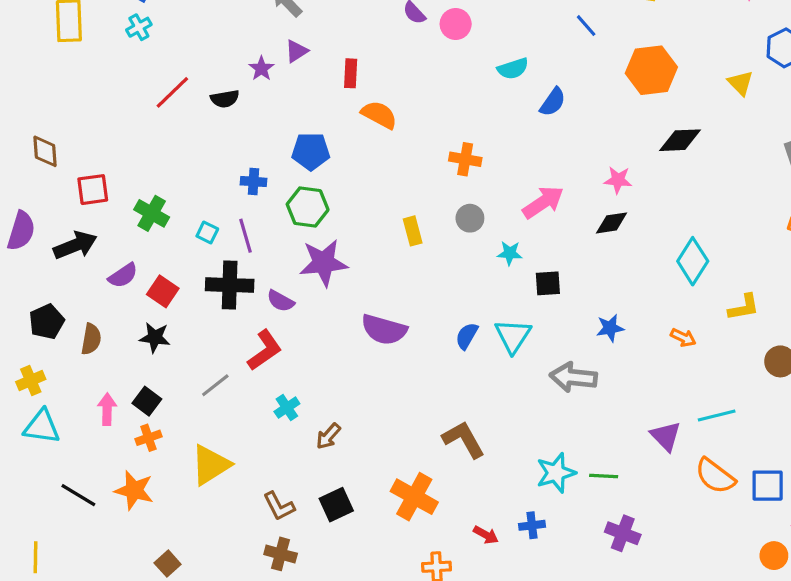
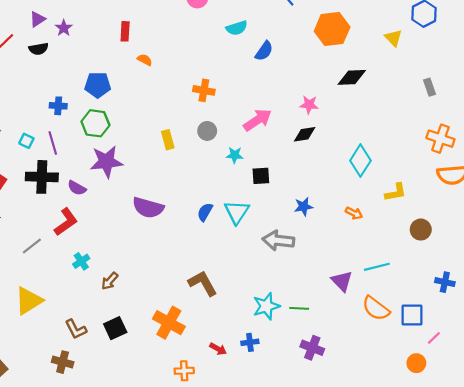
purple triangle: (296, 51) -> (37, 19), moved
orange semicircle: (379, 115) -> (145, 60), size x0.6
brown cross: (281, 554) -> (63, 362), moved

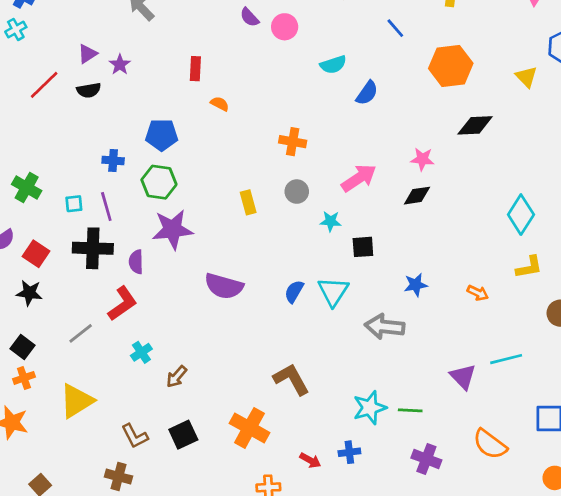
cyan square: (26, 141) -> (74, 204), turned -32
cyan diamond: (360, 161) -> (521, 215), moved
purple semicircle: (77, 188) -> (136, 262), turned 60
orange semicircle: (376, 308) -> (490, 444), moved

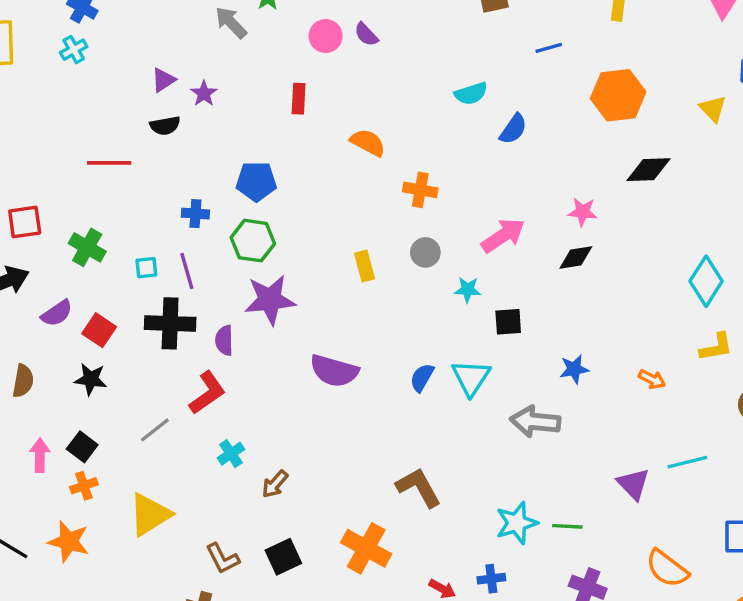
pink circle: (285, 27) -> (326, 36), moved
blue line: (395, 28) -> (549, 48), turned -65
red line: (44, 85) -> (109, 163), moved, turned 44
orange semicircle: (220, 104) -> (368, 143), moved, size x1.5

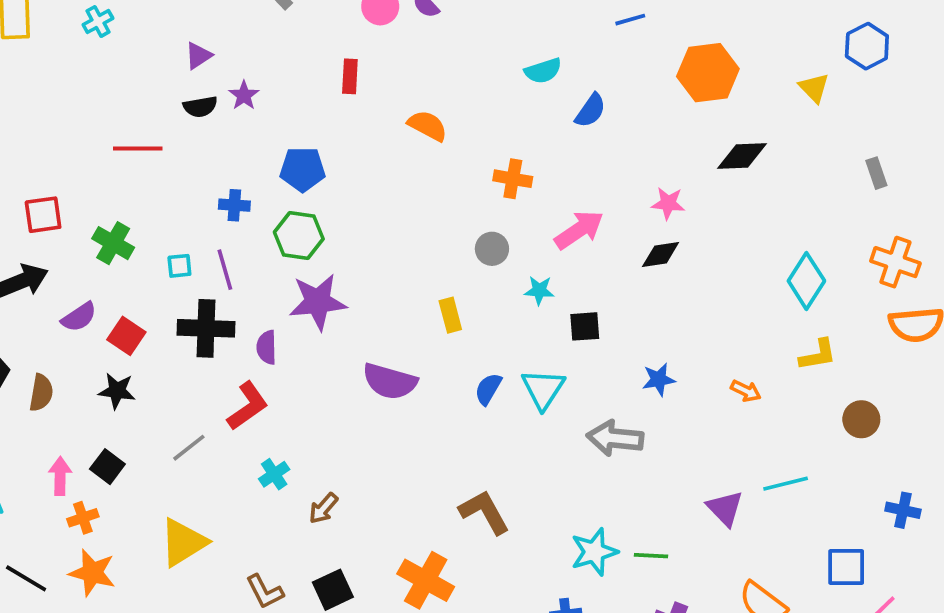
purple star: (204, 94) -> (244, 95), moved
orange cross: (420, 190) -> (513, 179), moved
yellow rectangle: (365, 266) -> (450, 315), moved
orange cross: (84, 486) -> (83, 518), moved

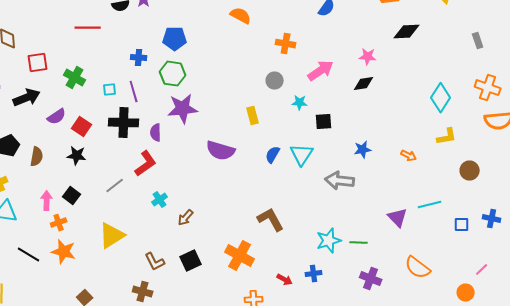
blue square: (846, 567) -> (462, 225), moved, size x0.7

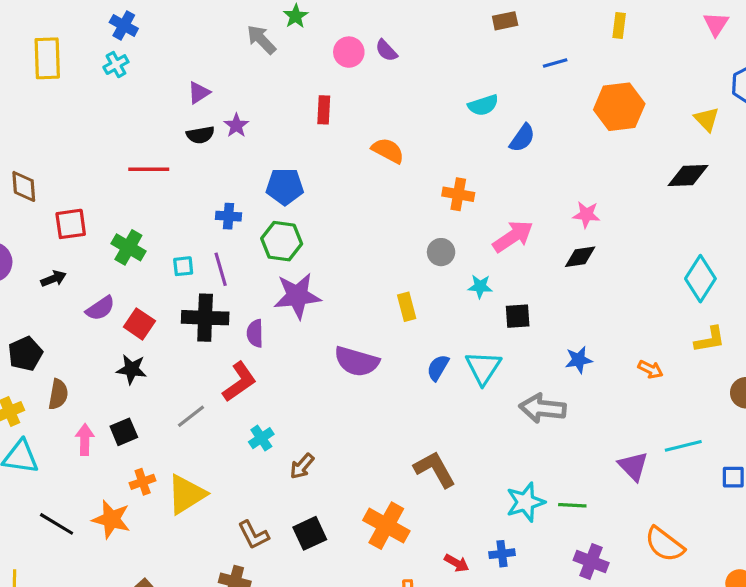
black diamond: (407, 32) -> (688, 176), moved
black arrow: (27, 98) -> (53, 279), size x0.6
brown semicircle: (37, 157) -> (58, 394), moved
black square: (72, 196) -> (124, 432), turned 30
orange cross: (59, 223) -> (143, 482), moved

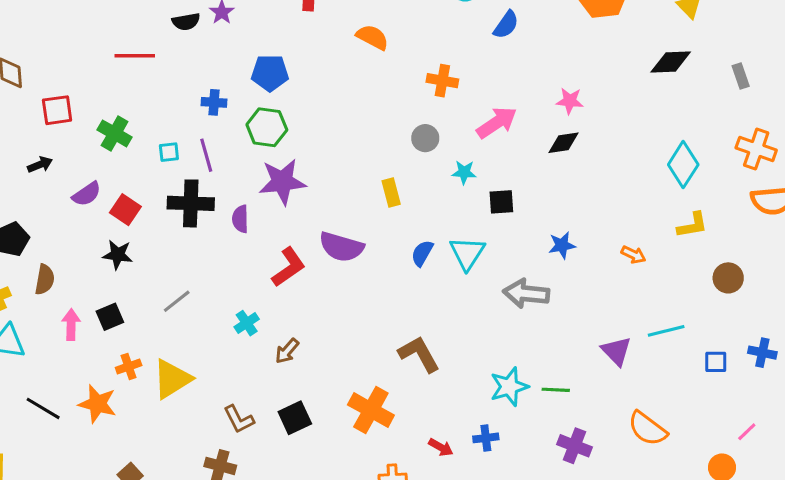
red L-shape: (239, 382) -> (289, 267), moved

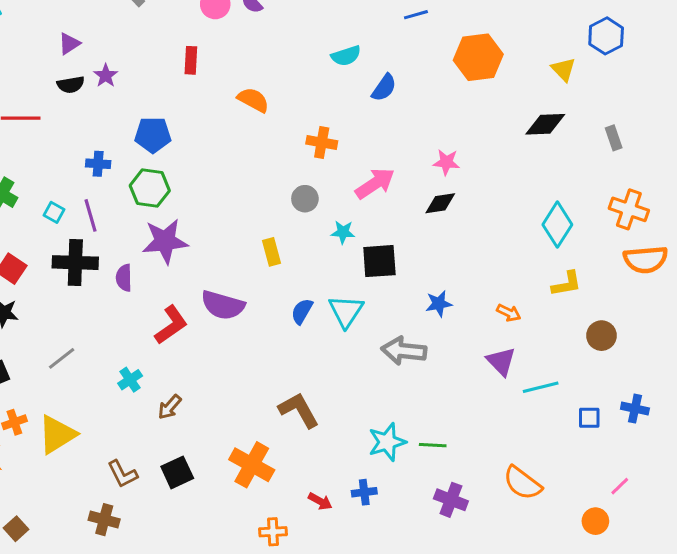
cyan square: (169, 152) -> (54, 212), turned 35
black square: (501, 202) -> (379, 261), size x1.4
purple triangle: (616, 351) -> (501, 361), moved

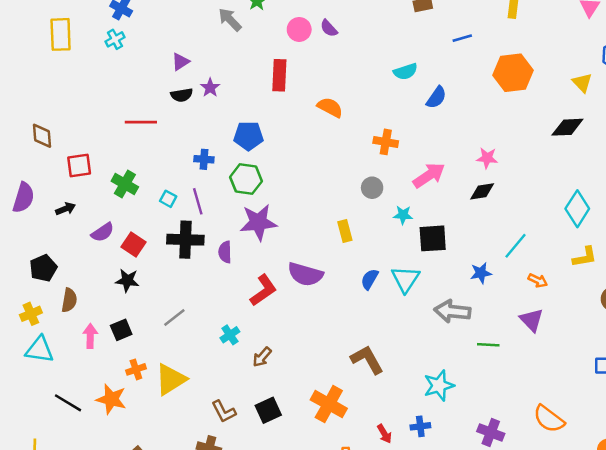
red rectangle: (191, 60) -> (279, 75), size x1.4
cyan line: (541, 387) -> (515, 246), moved, turned -36
green line: (433, 445) -> (488, 345), moved
red arrow: (320, 501) -> (384, 434), turned 30

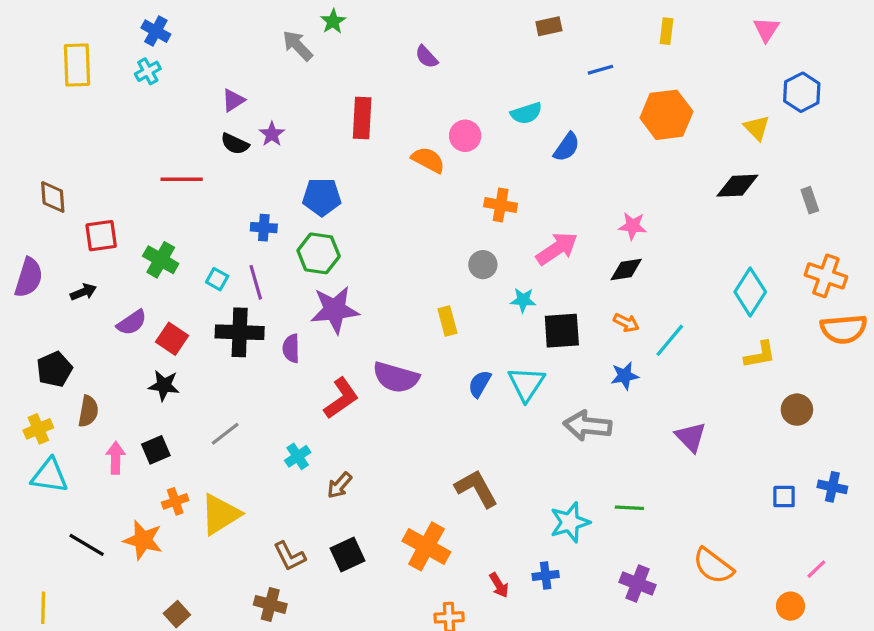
pink circle: (299, 29) -> (465, 136), moved
black semicircle: (182, 95) -> (235, 144), turned 35
orange arrow: (538, 280) -> (626, 323), moved
green line: (488, 345) -> (629, 508), moved

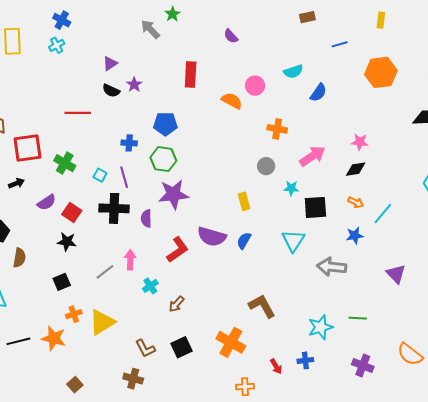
red square: (101, 236) -> (27, 148), size x1.4
blue semicircle: (480, 384) -> (244, 241), moved
pink arrow: (116, 458) -> (130, 260), moved
black line: (87, 545) -> (18, 341), turned -45

